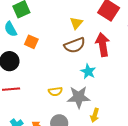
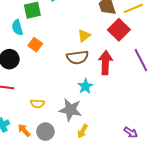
yellow semicircle: (55, 91) -> (37, 104), moved

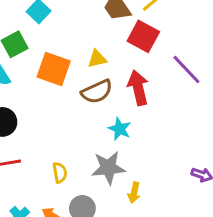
yellow triangle: (84, 36) -> (97, 59), turned 40
orange square: (35, 45) -> (54, 69), moved, size x1.6
yellow semicircle: (37, 104) -> (60, 173), turned -88

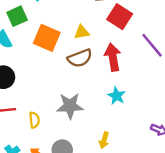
cyan star: (120, 129) -> (116, 96), moved
gray star: (108, 168) -> (70, 106), moved
yellow semicircle: (60, 173) -> (34, 120), moved

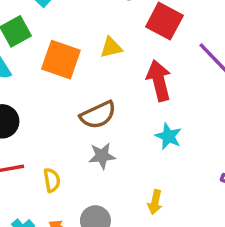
brown semicircle: (80, 58) -> (98, 115), moved
gray star: (70, 106) -> (102, 156), size x0.7

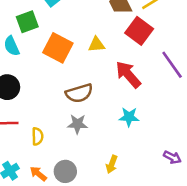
red arrow: (159, 81) -> (128, 74), turned -36
cyan star: (168, 136) -> (129, 117), turned -30

